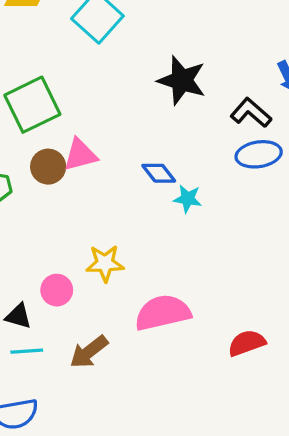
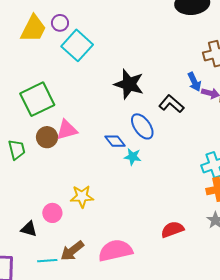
blue ellipse: (259, 154) -> (142, 126), moved, turned 64
pink semicircle: (163, 313) -> (115, 251), moved
red semicircle: (247, 343) -> (172, 229), moved
cyan line: (27, 351) -> (47, 261), moved

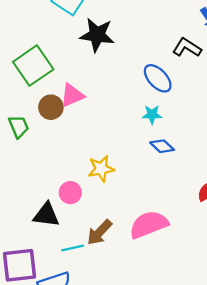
black star: (129, 84) -> (97, 35), moved
blue diamond: (115, 141) -> (162, 146), moved
black triangle: (29, 229) -> (46, 215), size x1.4

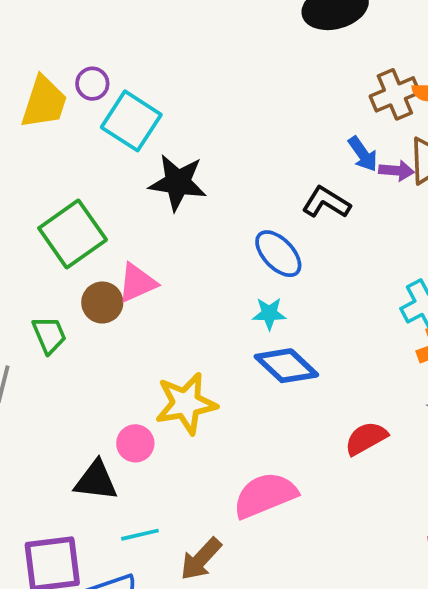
blue diamond: (162, 146) -> (286, 366), size x1.5
yellow star: (101, 169) -> (186, 403), size x1.4
brown arrow: (99, 232) -> (201, 559), moved

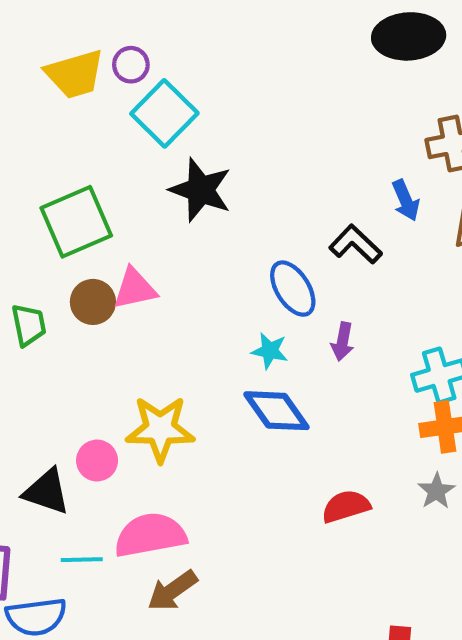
yellow trapezoid: (44, 102) -> (75, 74), turned 44
purple arrow: (397, 171) -> (343, 342), moved, turned 84
pink semicircle: (265, 495) -> (150, 535), moved
brown arrow: (201, 559) -> (172, 591), moved

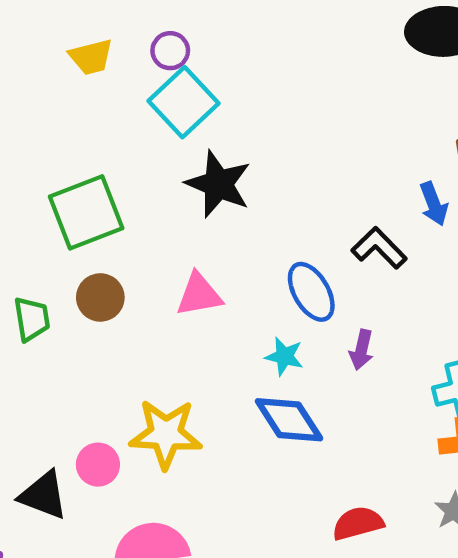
purple circle: (131, 65) -> (170, 51), moved
yellow trapezoid: (75, 74) -> (91, 57), size x0.7
pink triangle: (135, 289) -> (199, 295), moved

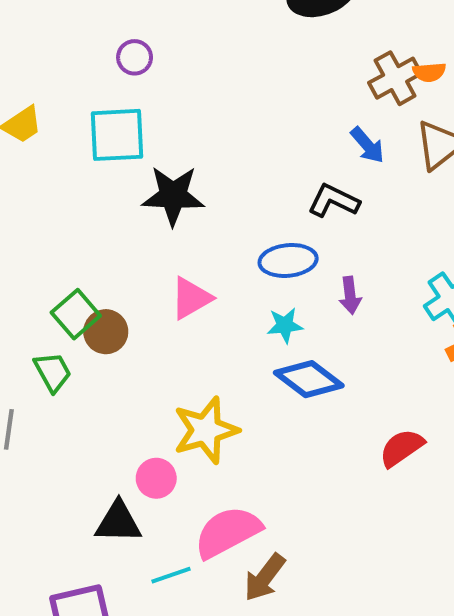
purple circle: (170, 51) -> (135, 57), moved
cyan square: (184, 102) -> (117, 135), turned -30
green square: (86, 212) -> (76, 314), moved, size x0.7
blue ellipse: (311, 292) -> (288, 260), turned -46

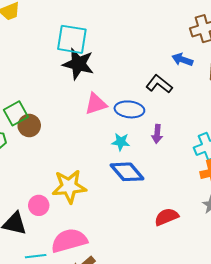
cyan square: (117, 135) -> (72, 39), moved
blue arrow: (367, 145) -> (182, 60), turned 138
pink triangle: (191, 298) -> (96, 104), moved

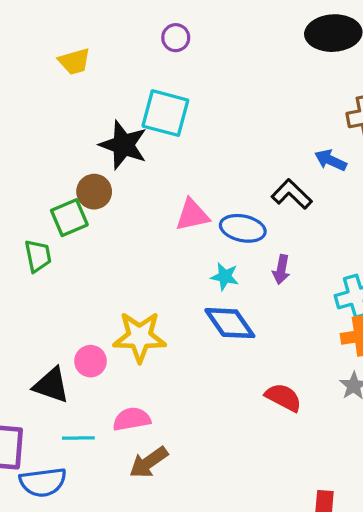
black star: (78, 64) -> (123, 145), moved
brown circle: (29, 126) -> (94, 192), moved
red semicircle: (166, 217) -> (283, 397), turned 45
pink semicircle: (69, 241) -> (132, 419), size x0.7

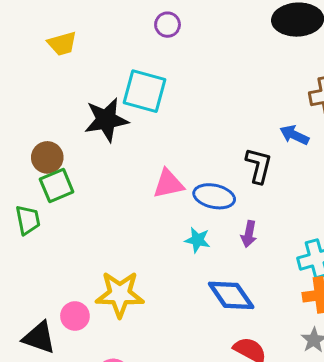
purple circle: (176, 38) -> (168, 25), moved
black star: (123, 145) -> (106, 120), turned -30
brown circle: (94, 192) -> (47, 157), moved
black L-shape: (292, 194) -> (259, 166), turned 60
blue diamond: (230, 323) -> (231, 295), moved

